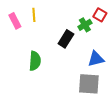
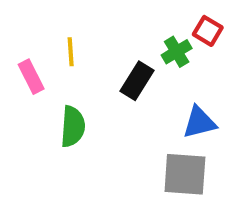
yellow line: (34, 15) -> (71, 52), moved
pink rectangle: (15, 21) -> (31, 77), moved

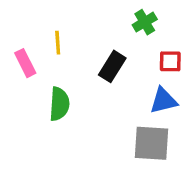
red square: (208, 31) -> (170, 61), moved, turned -30
green cross: (177, 52) -> (145, 22), moved

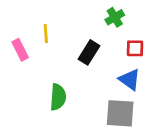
blue triangle: (163, 101) -> (130, 79), turned 50
green semicircle: (59, 104) -> (58, 97), moved

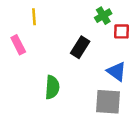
yellow line: (46, 34) -> (34, 17), moved
red square: (135, 48) -> (121, 31), moved

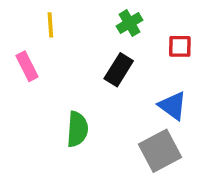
green cross: (103, 16) -> (129, 23), moved
gray square: (108, 102) -> (160, 151), turned -32

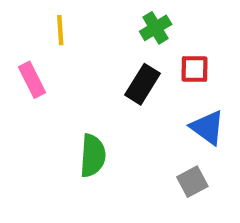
red square: (180, 46) -> (194, 69), moved
gray square: (160, 151) -> (192, 182), size x0.6

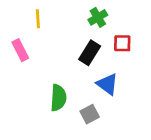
blue triangle: (207, 127) -> (107, 84), moved
gray square: (192, 182) -> (90, 114), moved

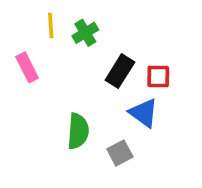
green cross: (98, 17) -> (85, 33), moved
red square: (122, 43) -> (158, 76), moved

